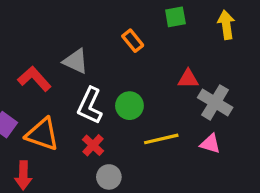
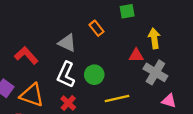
yellow arrow: (226, 25) -> (154, 38), moved
gray triangle: (76, 61) -> (67, 43), moved
pink triangle: (210, 144) -> (169, 101), moved

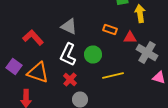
orange rectangle: (97, 28) -> (110, 30), moved, turned -32
yellow arrow: (154, 38) -> (140, 14), moved

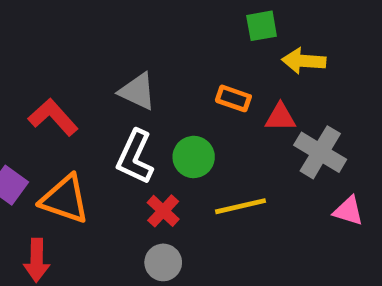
yellow arrow: (140, 14) -> (304, 61), turned -78
red cross: (70, 80) -> (163, 211), moved

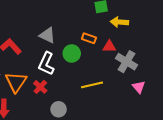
green circle: (194, 157) -> (72, 53), moved
orange triangle: (65, 199) -> (16, 82), turned 45
red cross: (163, 211) -> (40, 87), moved
pink triangle: (348, 211) -> (139, 87), turned 32

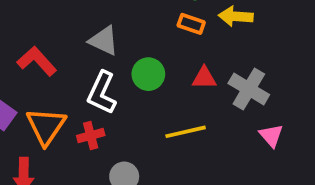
orange rectangle: (89, 38) -> (191, 24), moved
red triangle: (109, 46) -> (204, 78), moved
red cross: (40, 87) -> (91, 136), turned 32

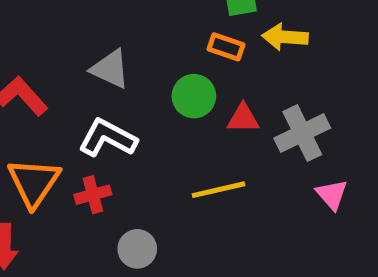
green circle: (148, 74) -> (194, 96), moved
gray cross: (249, 89) -> (302, 133), turned 33
white L-shape: (102, 93) -> (108, 138), turned 93

